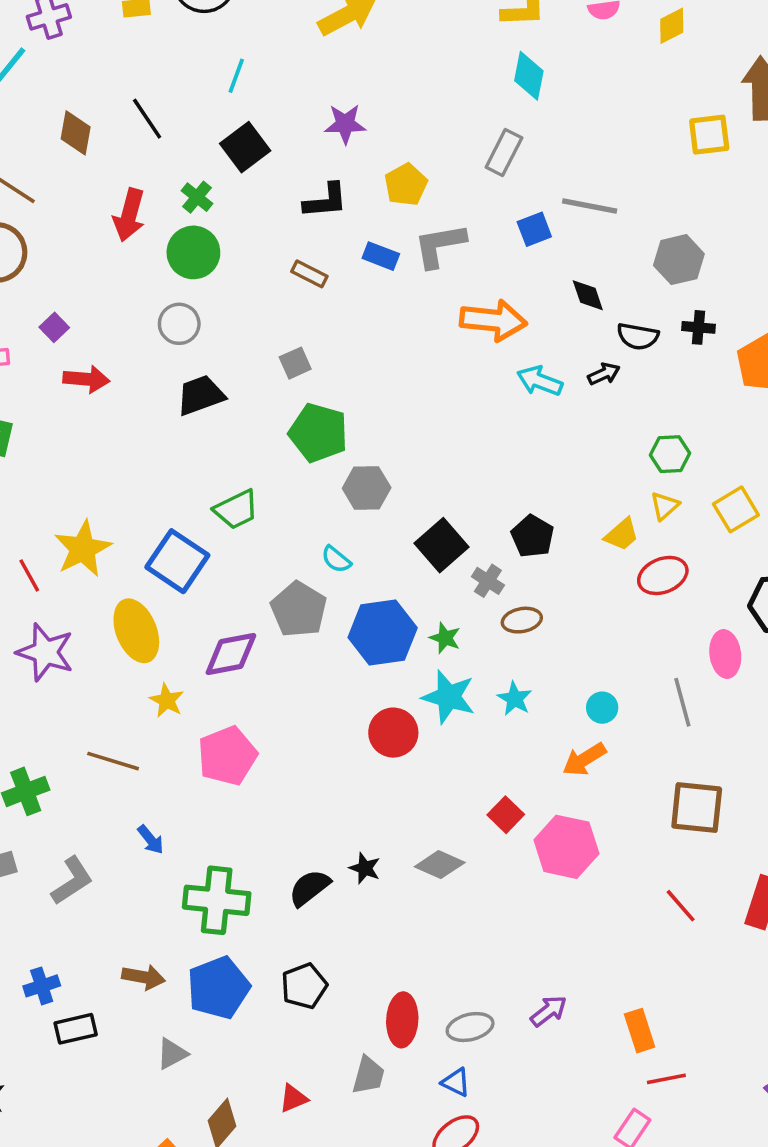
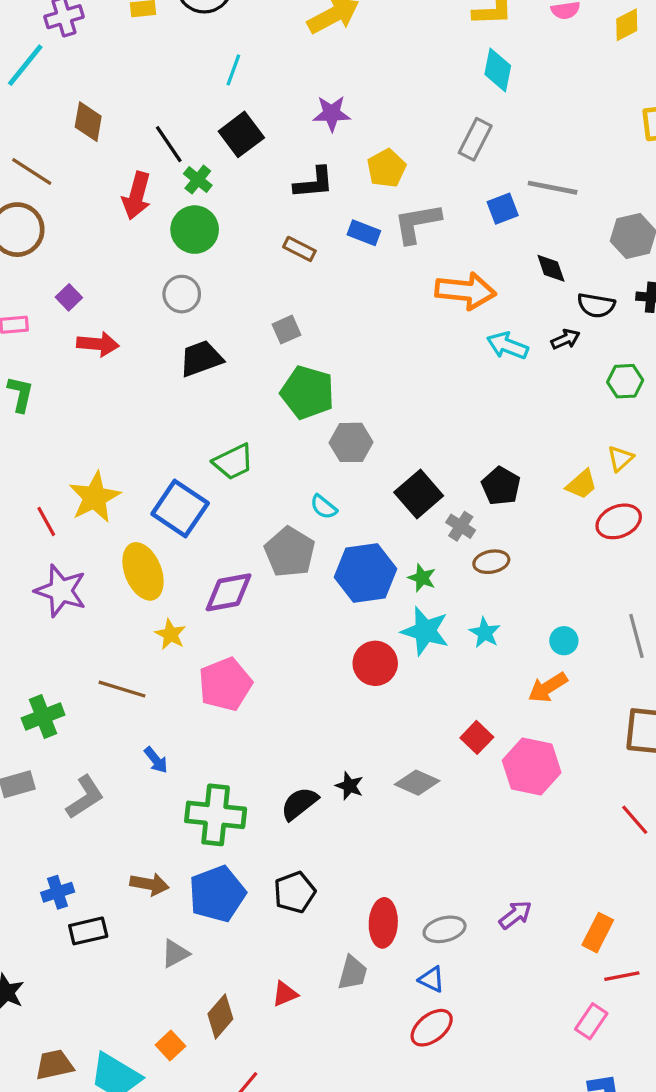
black line: (147, 119) -> (169, 144), moved
green hexagon: (670, 454) -> (625, 381), moved
orange rectangle: (640, 1031) -> (598, 933), turned 45

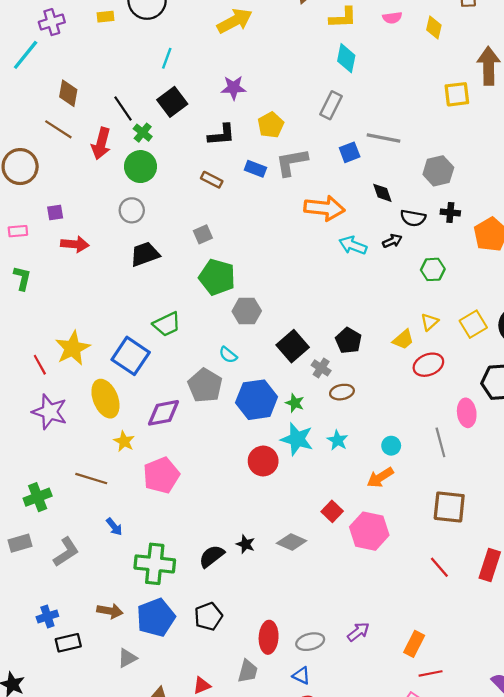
yellow diamond: (627, 25) -> (434, 28), turned -50
brown line: (32, 172) -> (58, 129), moved
purple square: (69, 297) -> (55, 213), turned 35

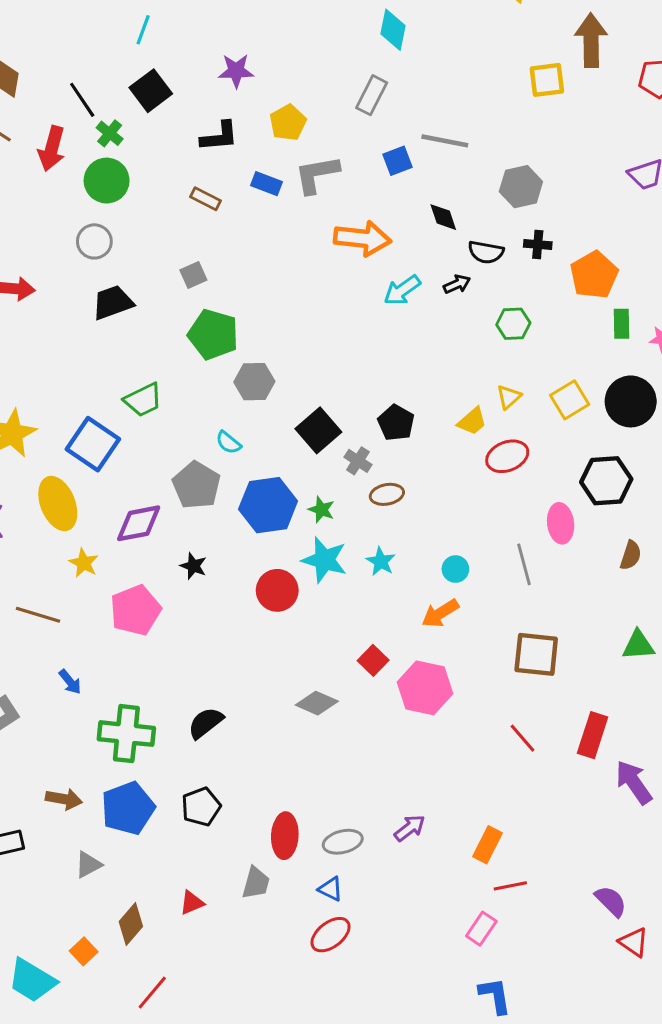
cyan arrow: (353, 245) -> (402, 290), turned -56
black star: (246, 544) -> (193, 566), moved

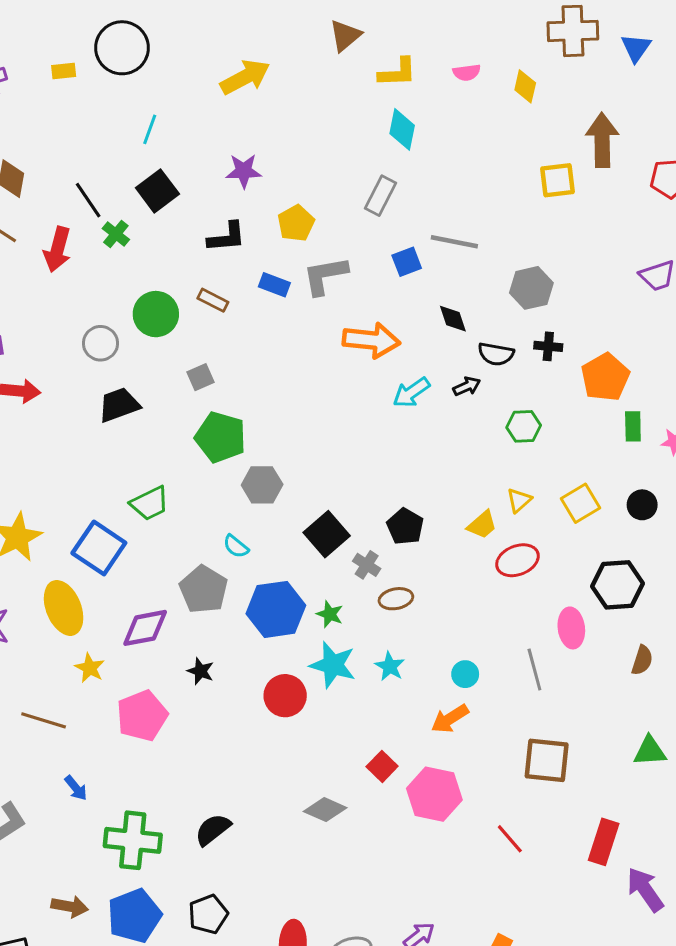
green circle: (107, 181) -> (156, 314), moved
black circle: (631, 401) -> (642, 505), size x0.6
red line: (522, 738) -> (510, 839), moved

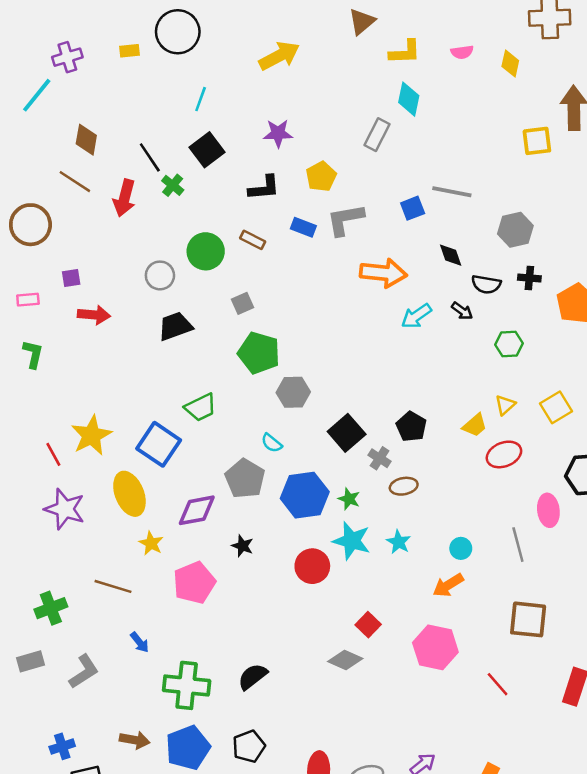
gray rectangle: (381, 196) -> (377, 135), moved
black arrow: (467, 386) -> (462, 311), turned 60
red square: (382, 766) -> (368, 625), moved

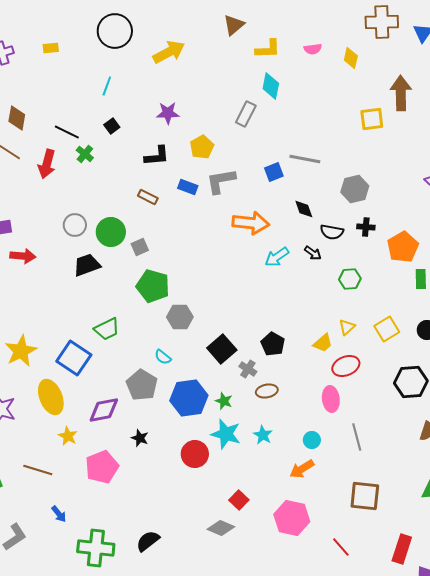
black circle: (178, 32) -> (115, 31), moved
black square: (207, 150) -> (112, 126), size x0.6
black line: (150, 157) -> (67, 132), turned -30
green circle: (206, 251) -> (111, 232), moved
pink ellipse: (548, 510) -> (331, 399), moved

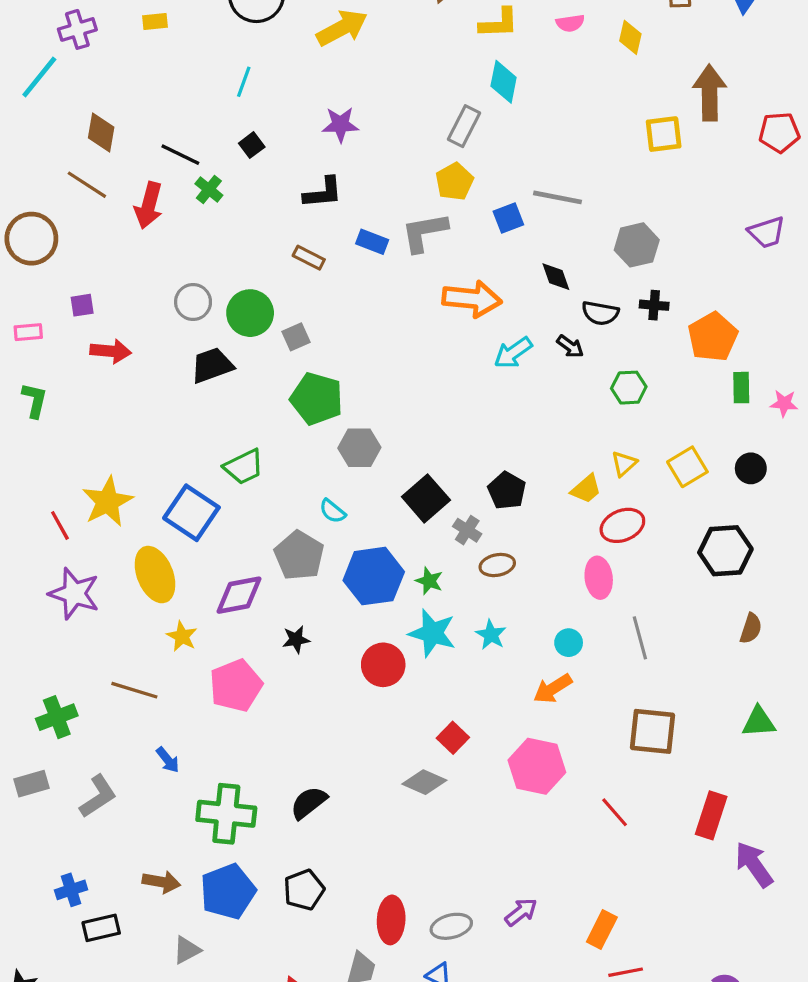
yellow pentagon: (202, 147) -> (454, 182), moved
black star: (140, 438) -> (296, 639), turned -30

